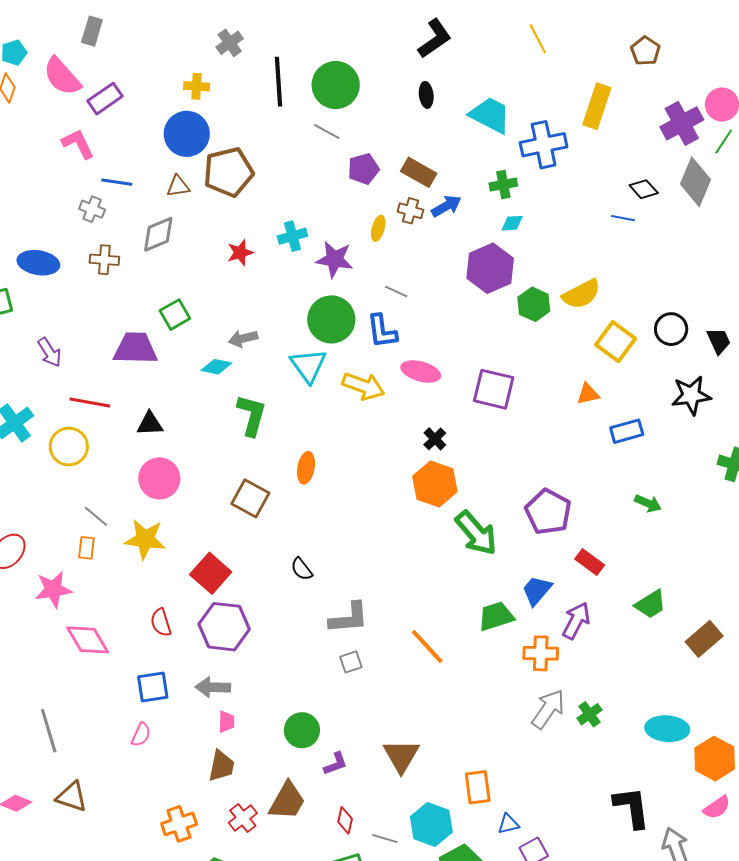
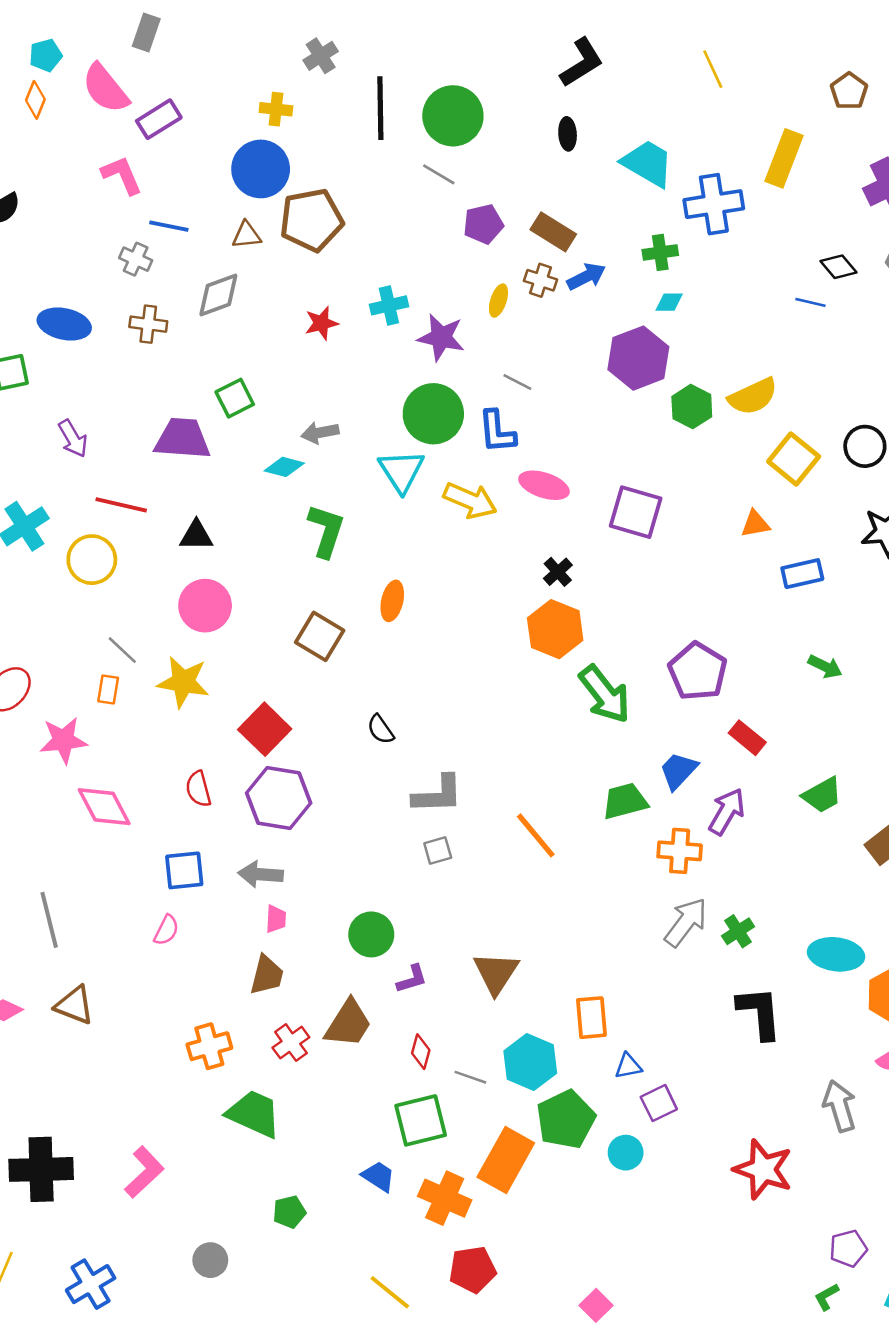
black L-shape: (632, 807) -> (760, 1013), moved

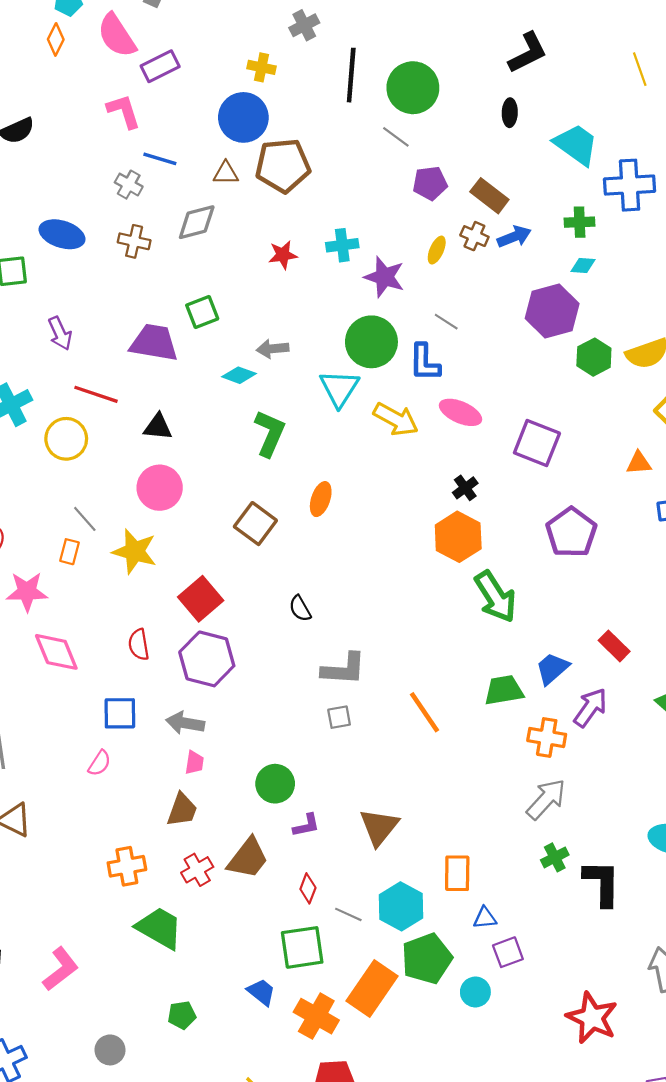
purple pentagon: (698, 671) -> (571, 532), moved
green cross: (738, 931) -> (555, 857), moved

